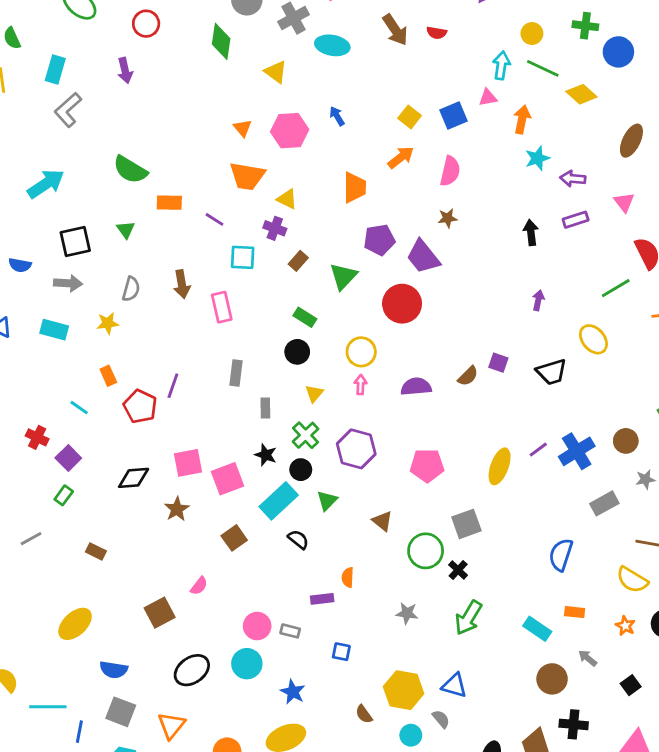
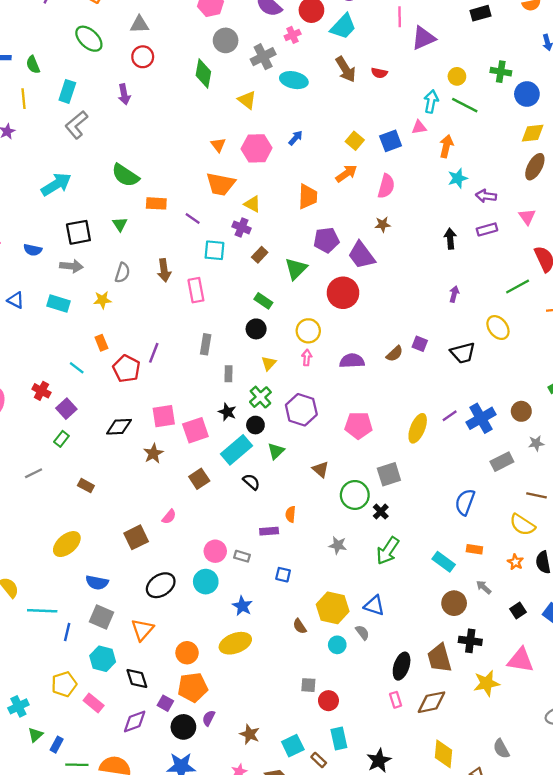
yellow diamond: (581, 94) -> (533, 133), moved, turned -50
blue arrow: (337, 116) -> (296, 138), turned 70

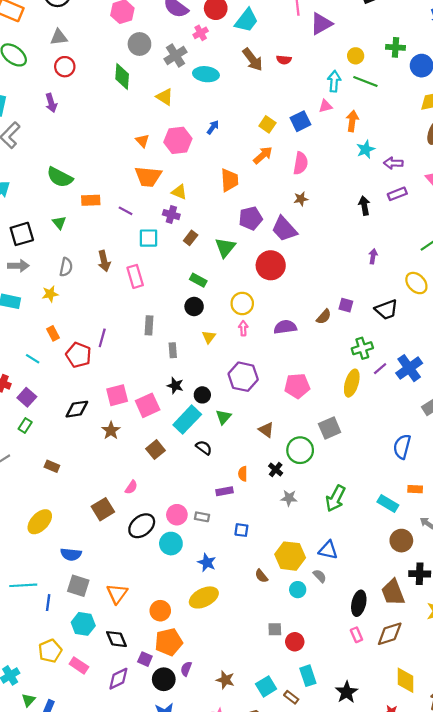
green cross: (260, 397) -> (362, 348), moved, turned 30
black cross: (381, 512) -> (276, 470), moved
black ellipse: (161, 585) -> (142, 526), moved

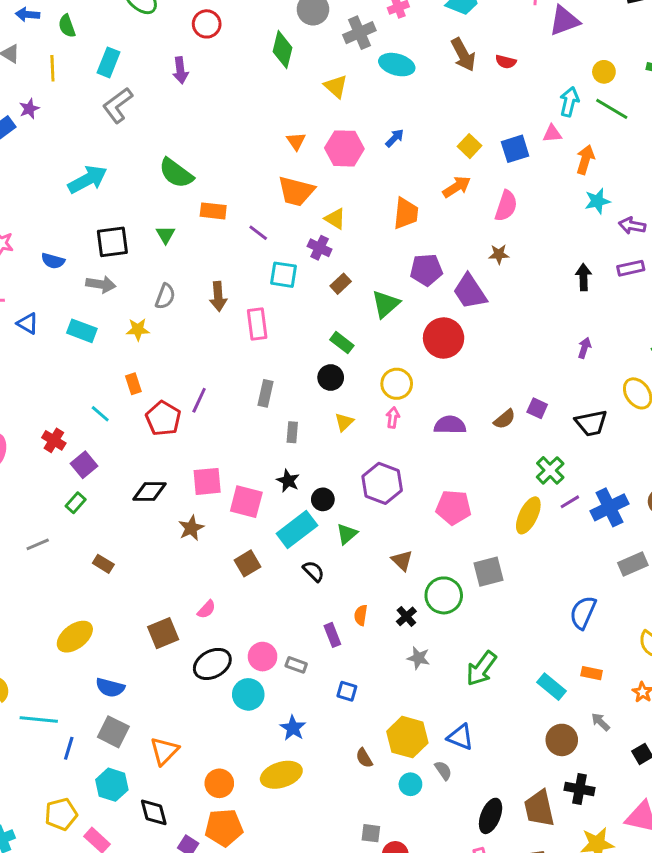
green cross: (362, 348) -> (550, 470), turned -36
pink square: (148, 405) -> (246, 502), turned 30
purple rectangle: (225, 491) -> (332, 635), turned 70

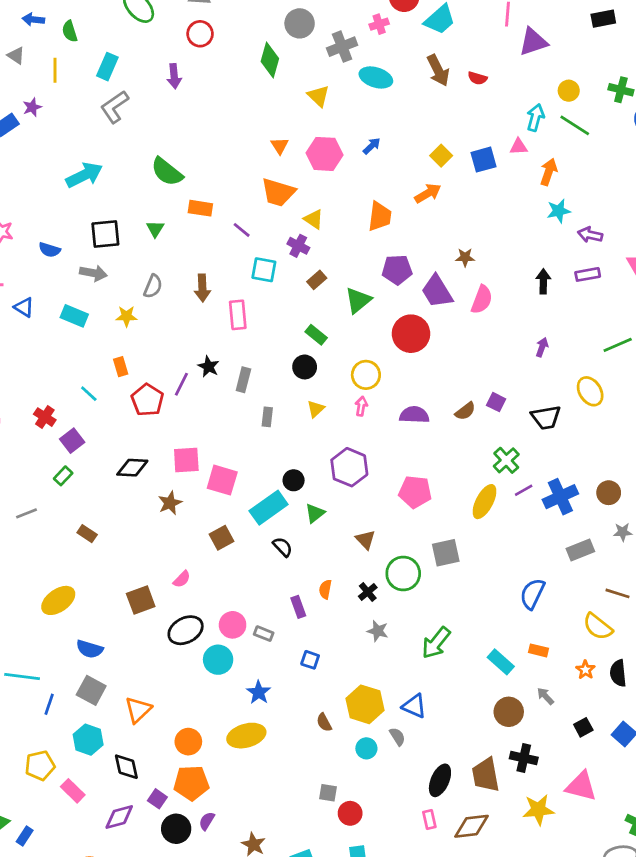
pink semicircle: (506, 206) -> (482, 300), moved
black star: (288, 481) -> (209, 367), moved

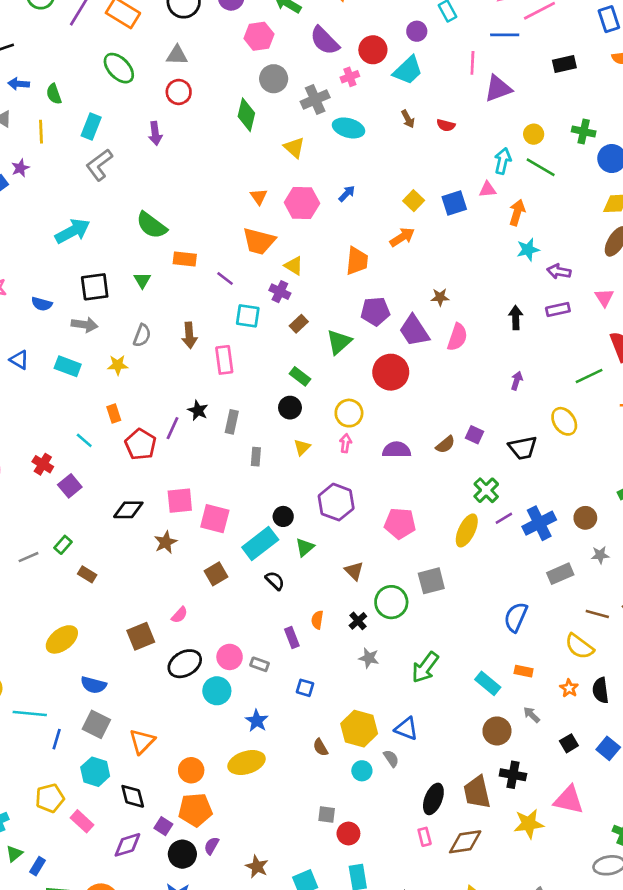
brown arrow: (438, 70) -> (408, 119), size x0.6
green rectangle: (63, 476) -> (63, 545), moved

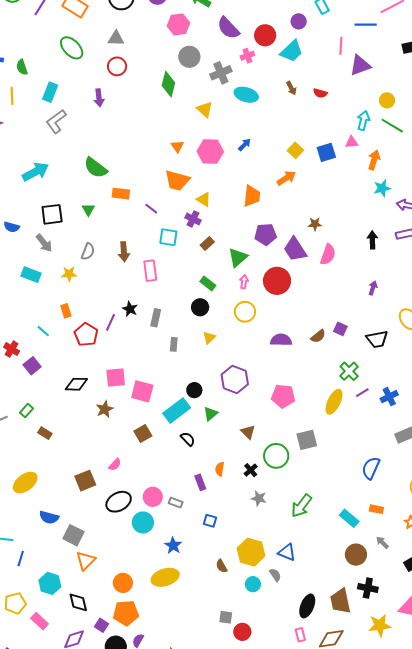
gray arrow: (85, 325) -> (44, 243), turned 42
pink arrow: (346, 443) -> (244, 282), moved
blue cross: (539, 523) -> (389, 397), size x0.7
gray square: (96, 724) -> (73, 535), moved

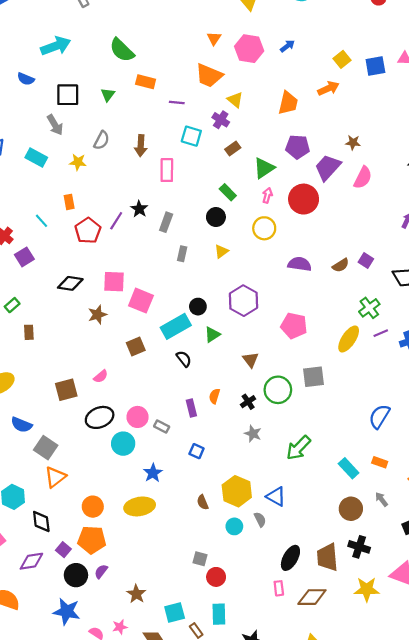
purple line: (151, 209) -> (177, 103), turned -40
blue semicircle: (12, 227) -> (26, 79), moved
purple trapezoid: (295, 249) -> (328, 167), turned 68
brown rectangle: (45, 433) -> (29, 332), turned 48

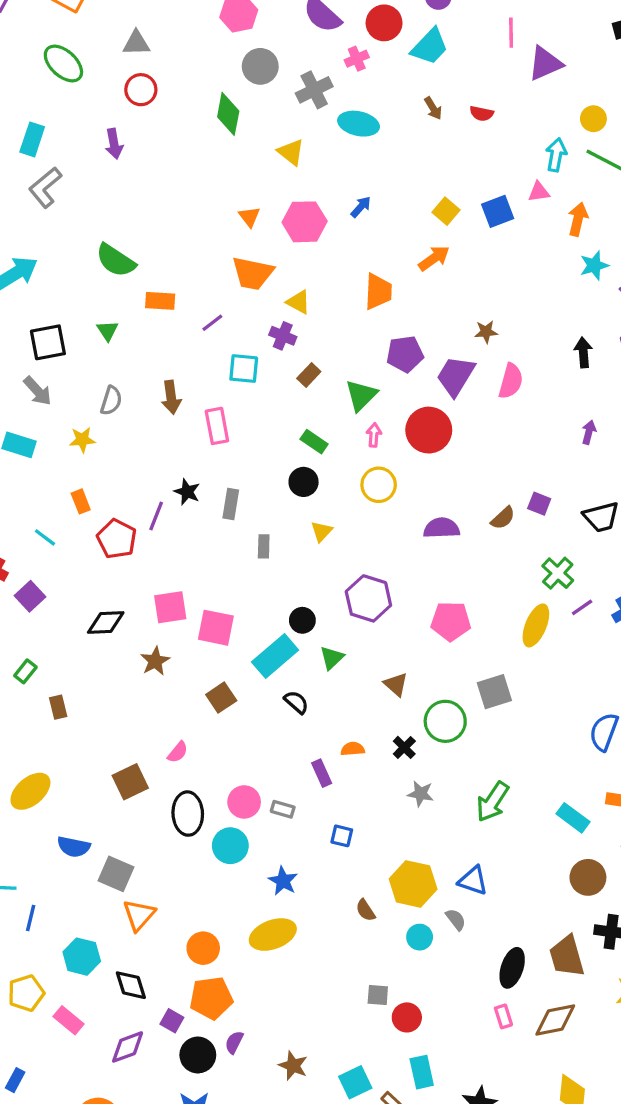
purple line: (177, 103) -> (212, 323), turned -32
orange semicircle: (214, 396) -> (353, 749), turned 80
black ellipse: (100, 417) -> (188, 814), turned -60

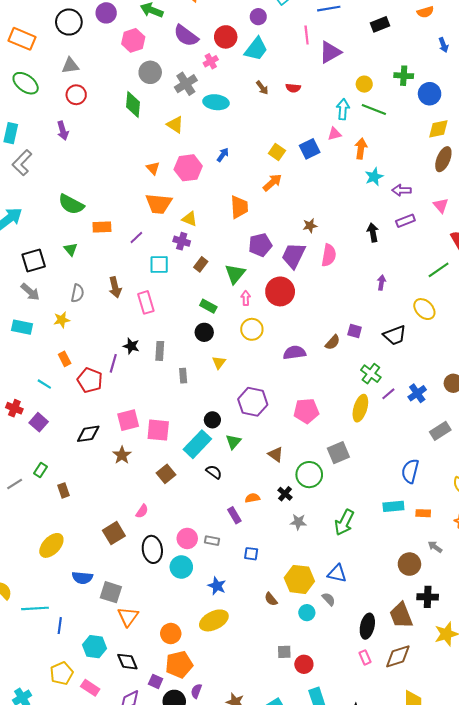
cyan rectangle: (573, 818) -> (393, 506), moved, turned -36

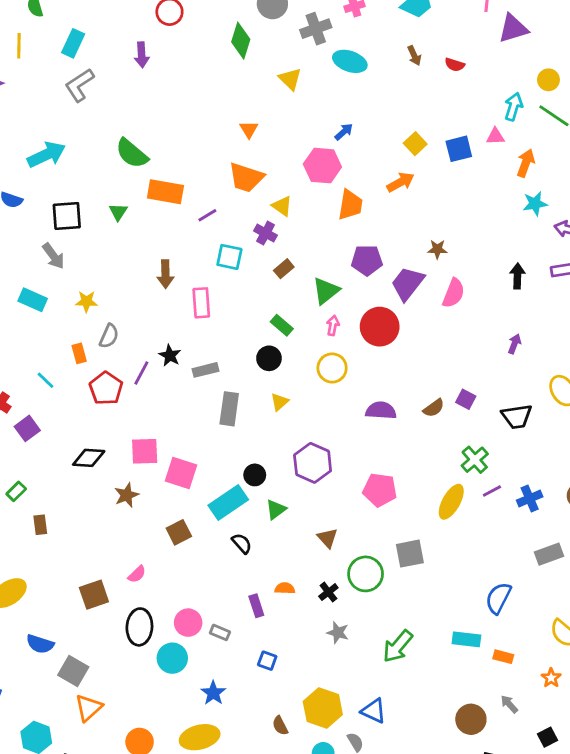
pink hexagon: (188, 168) -> (322, 166), moved
orange rectangle: (102, 227) -> (165, 192), size x1.4
gray semicircle: (77, 293) -> (109, 336), moved
gray rectangle: (160, 351) -> (206, 370), turned 60
gray rectangle: (183, 376) -> (229, 409), size x1.6

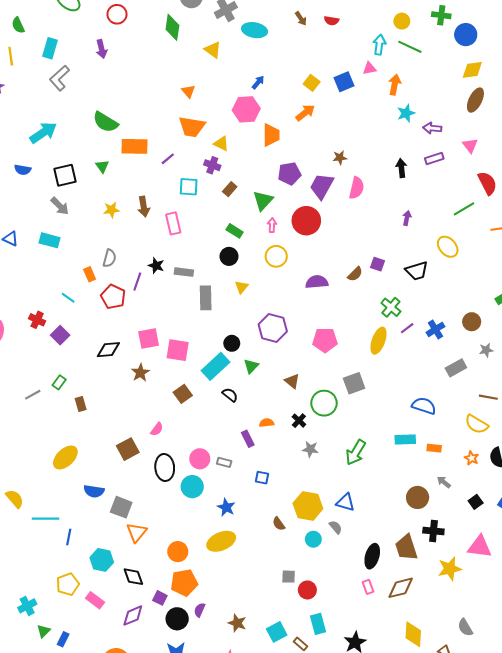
yellow star: (86, 301) -> (111, 210), moved
gray rectangle: (206, 370) -> (184, 272), turned 30
blue semicircle: (498, 598) -> (424, 406), turned 90

